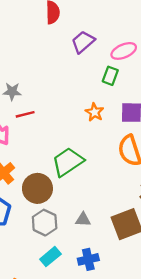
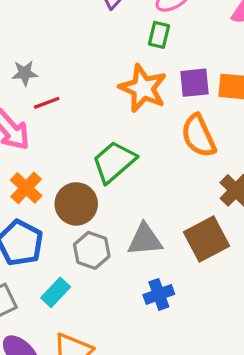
orange star: (94, 112) -> (143, 88), size x1.8
gray triangle: (83, 219) -> (145, 240), size x1.6
cyan rectangle: (50, 257) -> (56, 292), moved

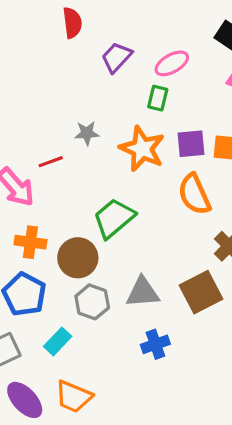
gray star: (25, 73) -> (87, 133), moved
orange cross: (26, 188) -> (30, 242), turned -36

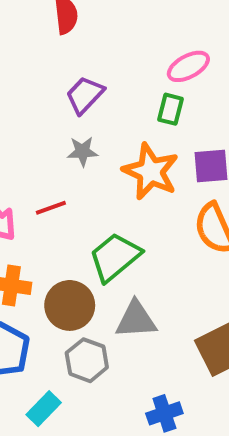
purple trapezoid: (117, 57) -> (85, 95), moved
red line: (51, 162) -> (51, 208), moved
gray triangle: (143, 292) -> (136, 320), moved

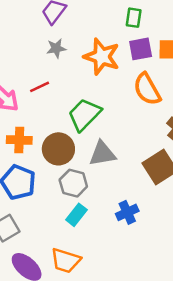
green rectangle: (171, 109) -> (134, 18), moved
cyan rectangle: (44, 409) -> (76, 215), moved

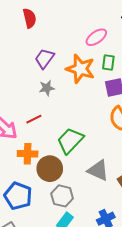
orange star: (102, 57) -> (80, 69), moved
orange cross: (19, 140) -> (28, 154), moved
gray triangle: (102, 154) -> (98, 170), moved, turned 35

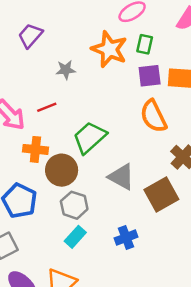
purple trapezoid: (44, 59) -> (30, 36), moved

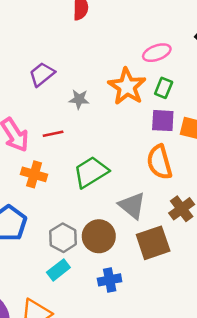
purple trapezoid: (30, 36) -> (42, 74), moved
brown circle: (62, 170) -> (99, 236), moved
gray triangle: (121, 177) -> (132, 206), moved

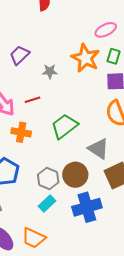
blue cross: (110, 280) -> (87, 207), size x1.6

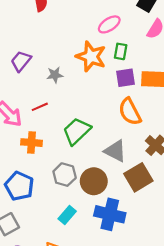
gray hexagon: (48, 179) -> (65, 175), moved
blue cross: (87, 207) -> (110, 214), turned 36

